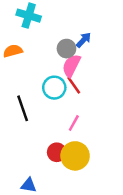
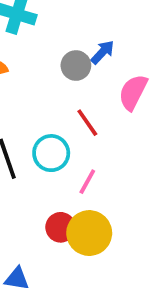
pink semicircle: (71, 66) -> (133, 92), moved
cyan circle: (54, 88) -> (51, 153), moved

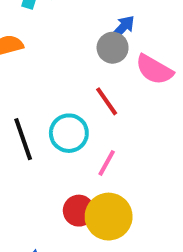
gray circle: (76, 66) -> (113, 48), moved
pink semicircle: (133, 92) -> (154, 70), turned -87

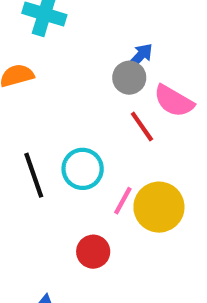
red line: (107, 101) -> (142, 126), moved
yellow circle: (109, 217) -> (159, 207), moved

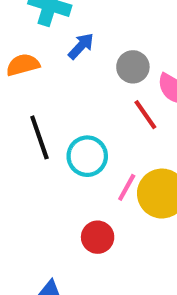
blue arrow: (140, 56) -> (81, 46), moved
black line: (34, 175) -> (39, 137), moved

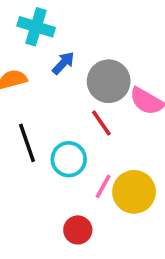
gray circle: (133, 67) -> (109, 81), size x1.5
red line: (145, 115) -> (101, 123), moved

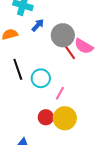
red line: (101, 123) -> (70, 52), moved
yellow circle: (134, 192) -> (65, 118), moved

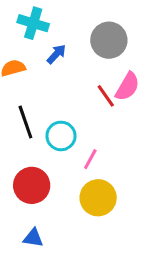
gray circle: (63, 35) -> (109, 40), moved
pink semicircle: (84, 46) -> (127, 87), turned -90
red circle: (46, 117) -> (32, 185), moved, size x1.5

